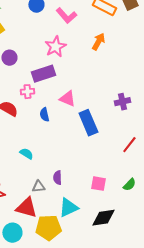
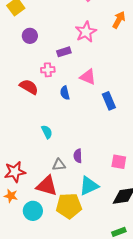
pink star: (55, 47) -> (86, 32), moved
purple rectangle: (43, 74) -> (64, 52), size x0.6
blue rectangle: (88, 123) -> (109, 101), size x0.7
cyan semicircle: (26, 154) -> (47, 132), turned 32

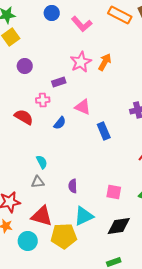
orange arrow: (119, 20) -> (105, 62), moved
blue semicircle: (65, 93) -> (60, 123), turned -128
gray triangle: (59, 165) -> (38, 182), moved

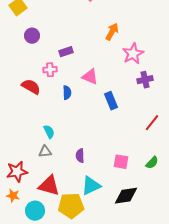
pink star: (81, 62) -> (133, 54), moved
blue semicircle: (60, 123) -> (67, 93), turned -40

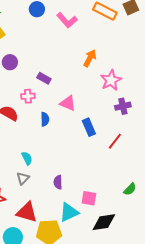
purple rectangle: (66, 52) -> (44, 78), turned 48
red line: (152, 123) -> (115, 141), moved
gray triangle: (45, 152) -> (23, 178), turned -40
pink square: (121, 162) -> (89, 198), moved

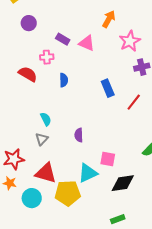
pink triangle: (68, 103) -> (87, 43), moved
purple semicircle: (58, 182) -> (79, 135), moved

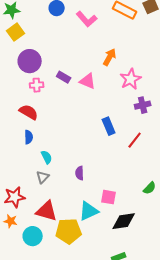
purple circle: (29, 23) -> (30, 61), size x1.5
pink cross: (47, 57) -> (37, 85), moved
blue semicircle: (64, 80) -> (29, 137), moved

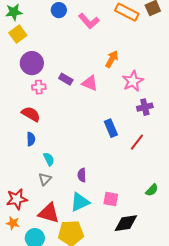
cyan triangle: (89, 211) -> (80, 202), moved

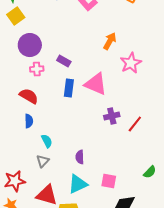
pink triangle: (90, 83) -> (96, 84), moved, size x1.4
purple cross: (145, 107) -> (112, 116), moved
blue rectangle: (111, 128) -> (69, 88), moved, turned 30

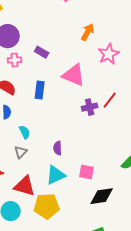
blue rectangle: (69, 88) -> (40, 90), moved
red line: (135, 124) -> (110, 100), moved

